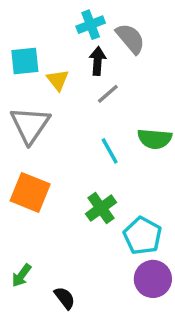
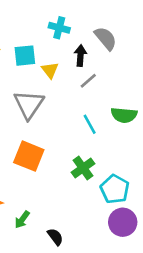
cyan cross: (91, 25) -> (59, 28), moved, turned 36

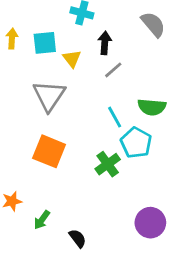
gray semicircle: (106, 38) -> (153, 24), moved
cyan pentagon: (115, 189) -> (136, 143), moved

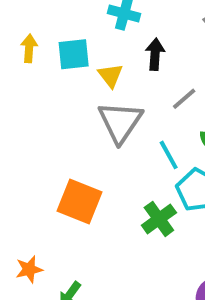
gray line: (113, 70) -> (184, 99), moved
gray triangle: (49, 96) -> (120, 122), moved

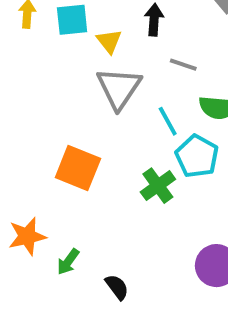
gray line: (184, 99) -> (183, 65), turned 60
orange star: (29, 269) -> (27, 236), size x1.4

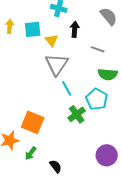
gray line: (183, 65) -> (98, 49), moved
cyan line: (168, 121) -> (67, 88), moved
orange square: (78, 168) -> (33, 122), moved

